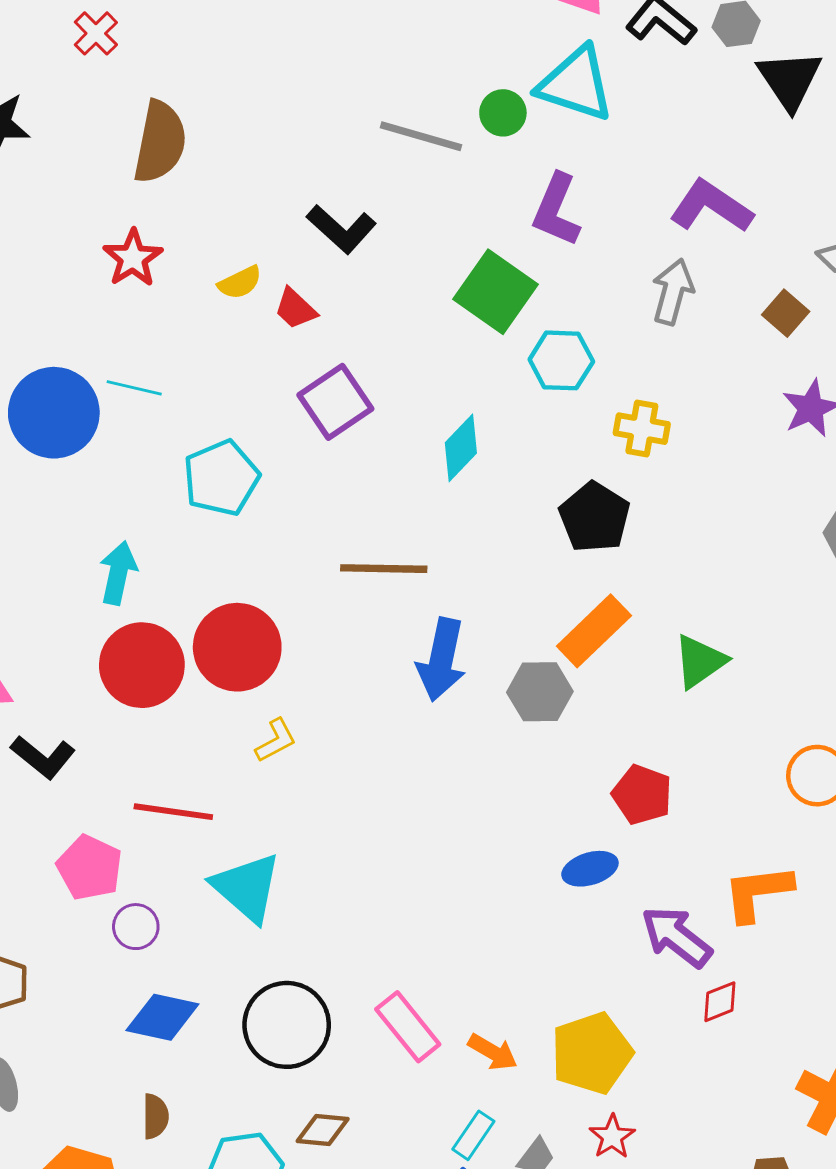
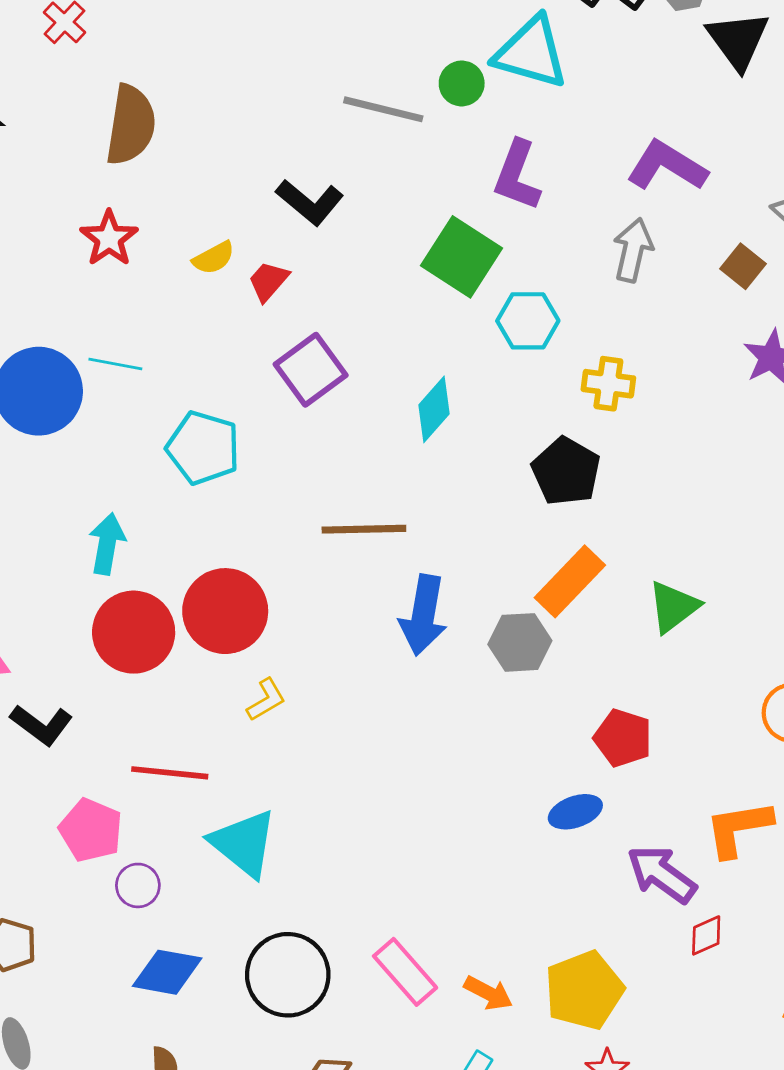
red trapezoid: (295, 309) -> (268, 281), turned 90
cyan pentagon: (221, 478) -> (203, 448), turned -30

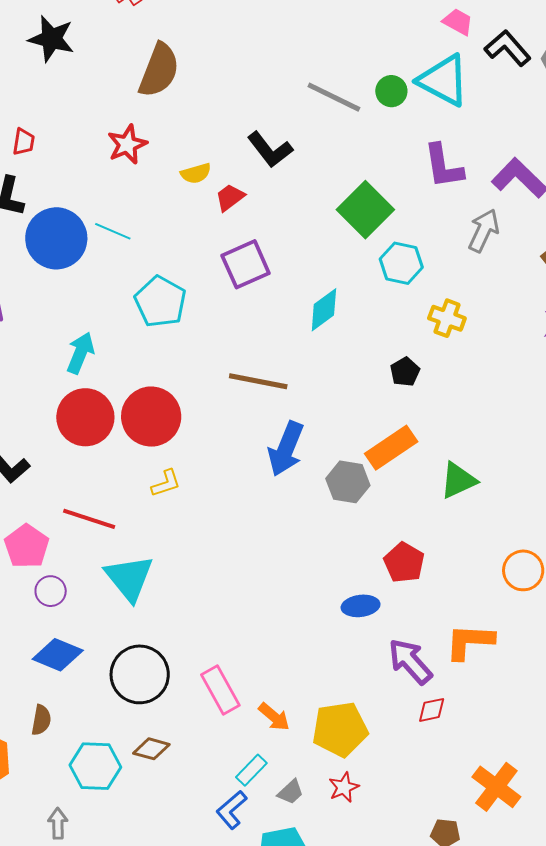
purple L-shape: (517, 175) -> (443, 166), moved, turned -42
black pentagon: (566, 471) -> (405, 372), size x0.6

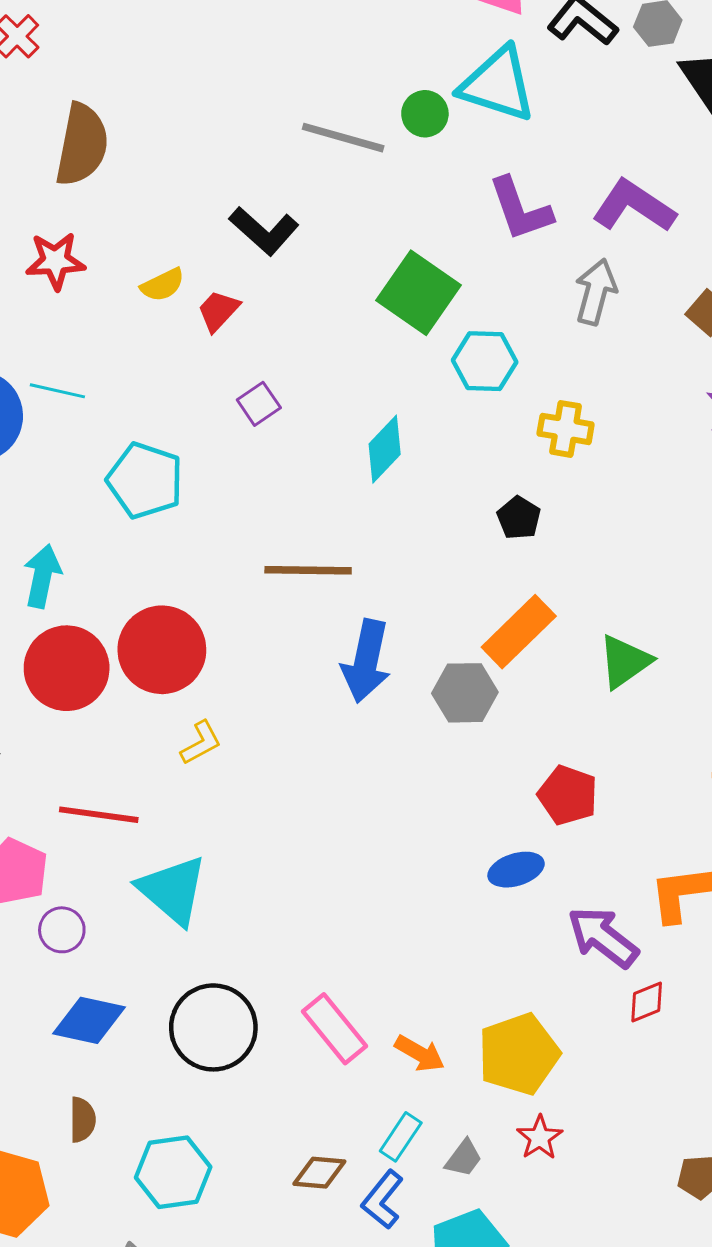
red star: (127, 144) -> (55, 261), turned 30
purple square: (246, 264) -> (259, 404), size x0.6
brown diamond: (151, 749) -> (319, 1173), moved

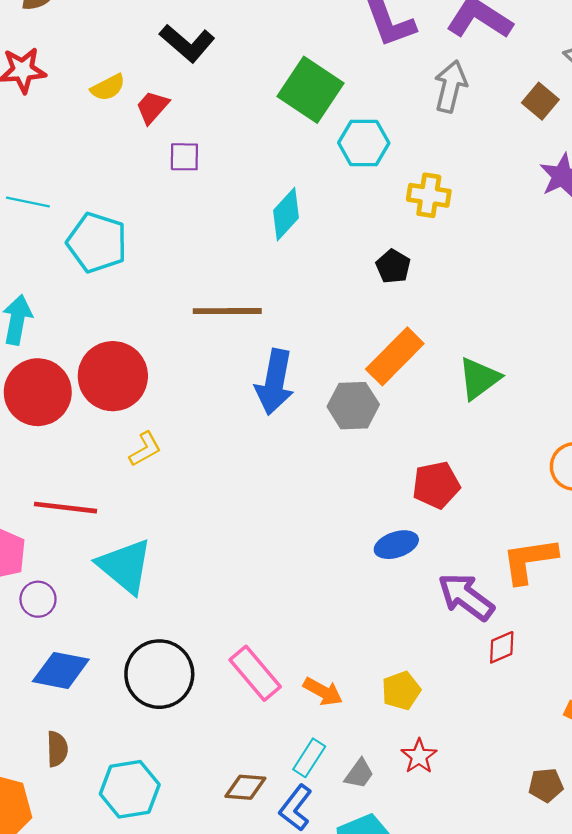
cyan line: (57, 391) -> (28, 202), moved
purple square: (259, 404) -> (184, 157), moved, turned 36
red pentagon: (568, 795) -> (436, 485), turned -30
yellow pentagon: (519, 1054) -> (401, 691), size x0.6

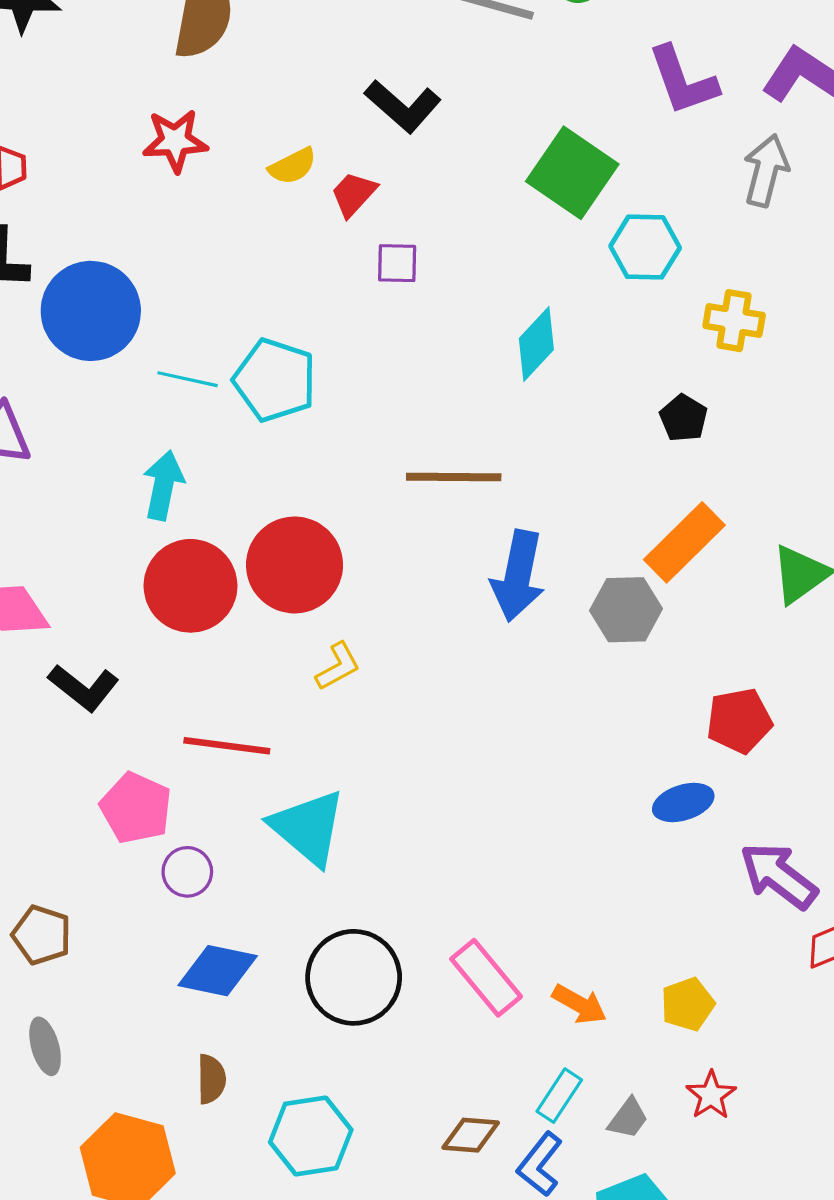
cyan line: (28, 202) -> (188, 379), moved

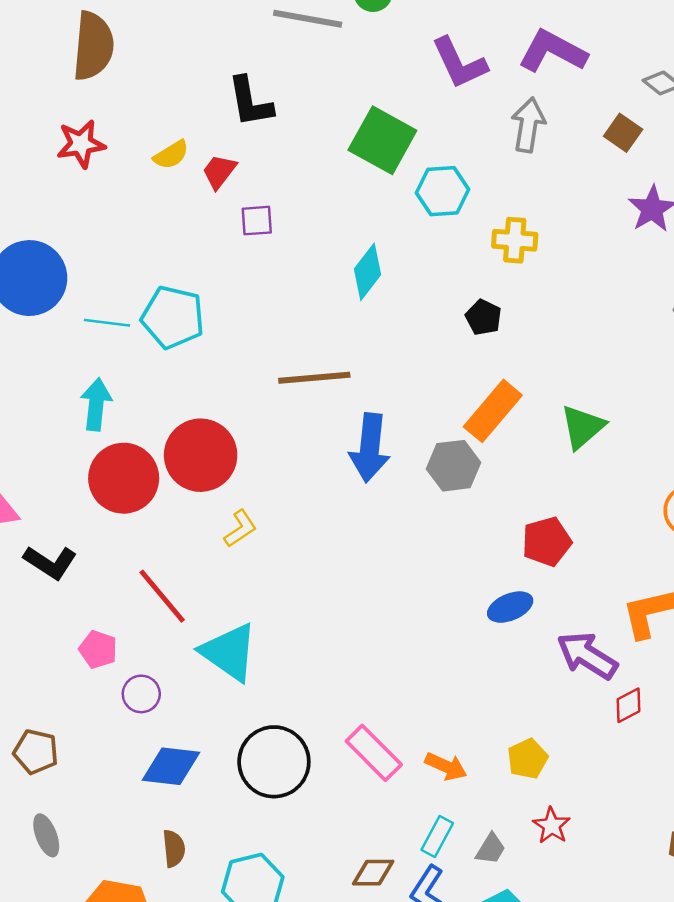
black L-shape: (403, 106) -> (250, 102), turned 44
red line: (227, 746) -> (162, 596), turned 48
pink pentagon: (136, 808) -> (98, 649), size x0.7

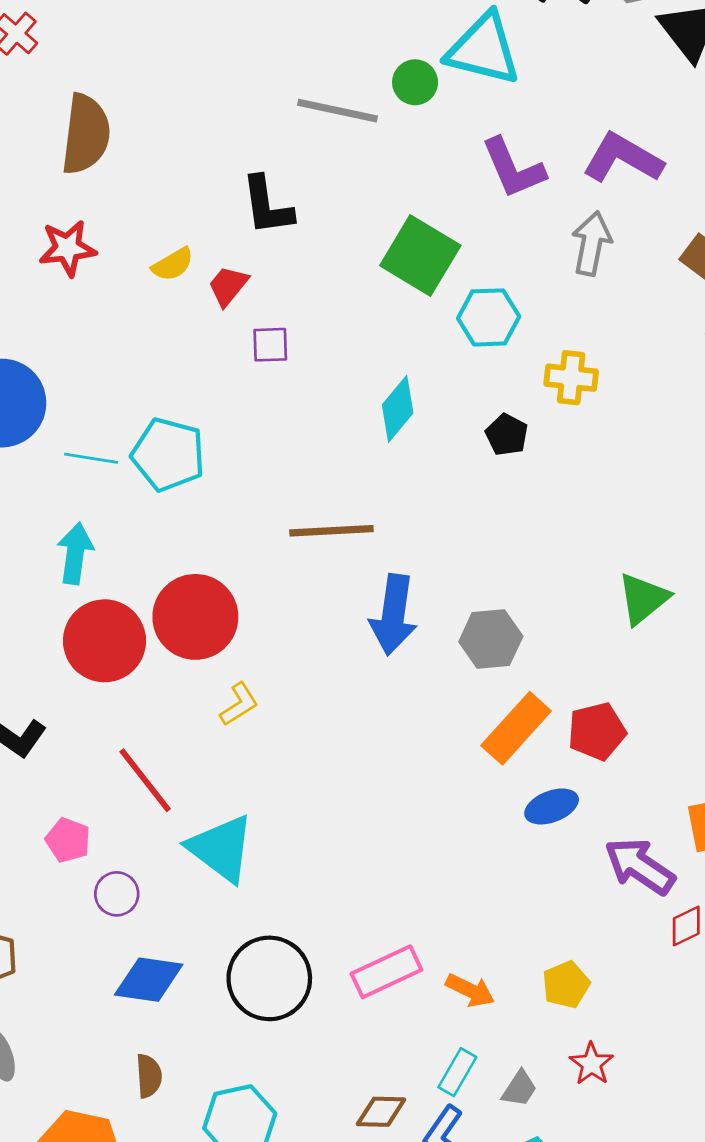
black pentagon: (483, 317) -> (507, 435), moved
orange rectangle: (493, 411) -> (516, 728), moved
pink rectangle: (374, 753) -> (386, 972), turned -72

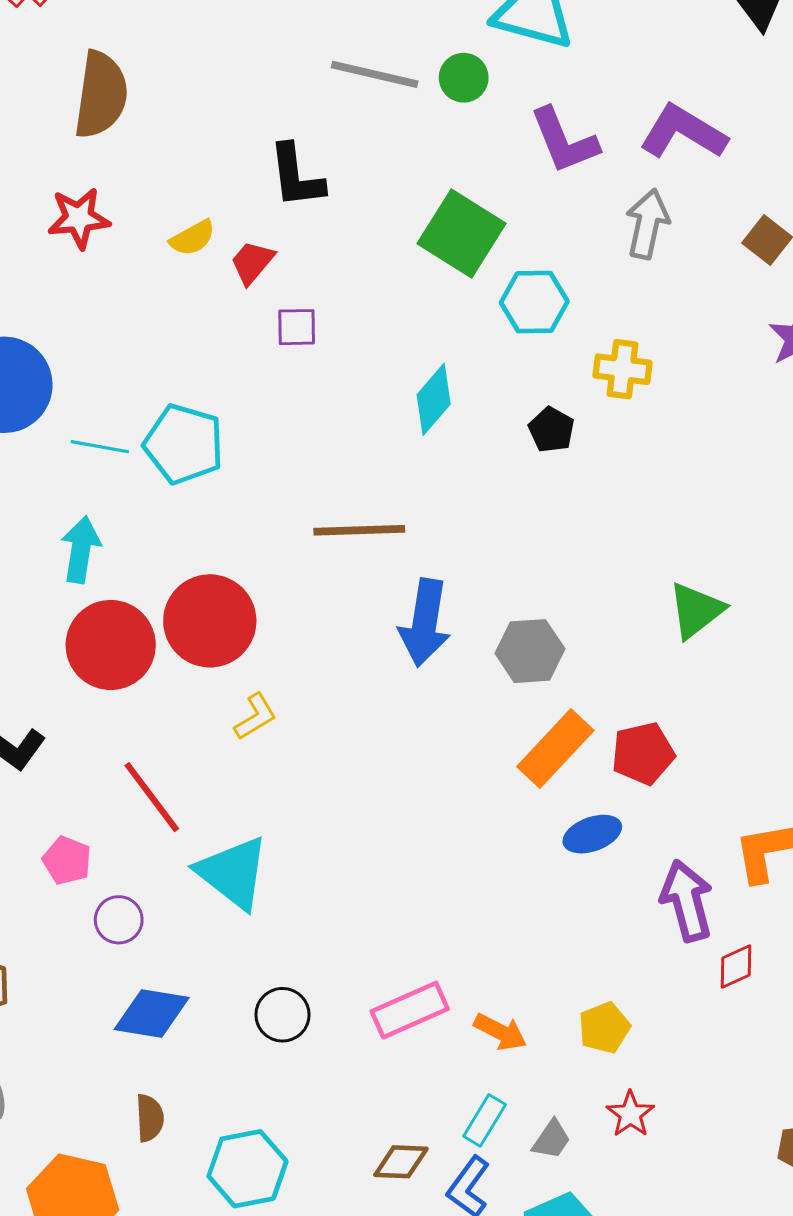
green circle: (415, 82) -> (464, 78), moved
purple arrow: (640, 866) -> (687, 901), turned 40
black circle: (269, 978) -> (282, 1015), size x0.6

